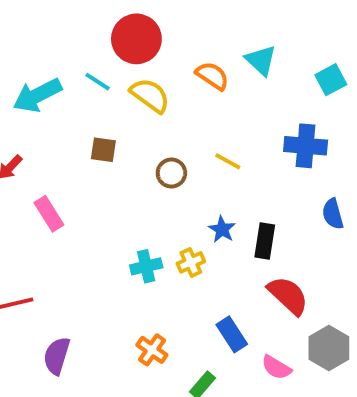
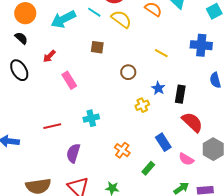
brown circle: (171, 173) -> (128, 72), moved
cyan cross: (146, 266) -> (91, 118), moved

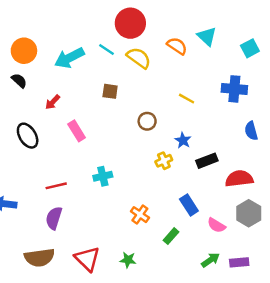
black ellipse: (19, 70) -> (28, 136), moved
black rectangle: (180, 94) -> (207, 161), moved, turned 60
red semicircle: (192, 122) -> (239, 179), moved, turned -50
purple semicircle: (73, 153) -> (54, 218), moved

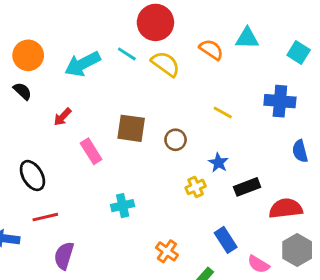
cyan triangle: (207, 36) -> (247, 38), turned -42
cyan square: (250, 48) -> (299, 52), turned -30
brown square: (110, 91) -> (131, 128), moved, size x1.5
black ellipse: (28, 136) -> (32, 176), moved
red line: (56, 186) -> (45, 217), moved

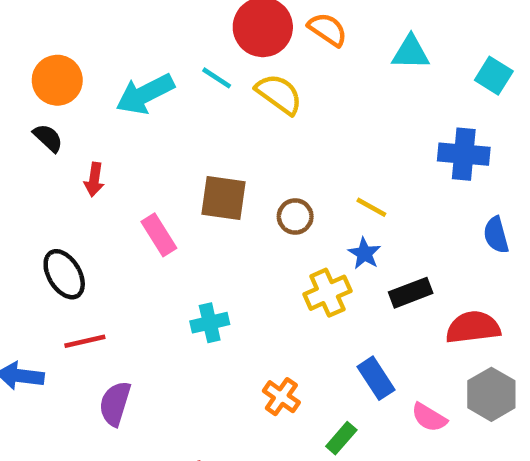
orange semicircle: (211, 50) -> (327, 29), moved
yellow line: (223, 113) -> (371, 207), moved
red arrow: (62, 117) -> (94, 180), moved, turned -36
yellow cross: (196, 187) -> (327, 293), size x1.4

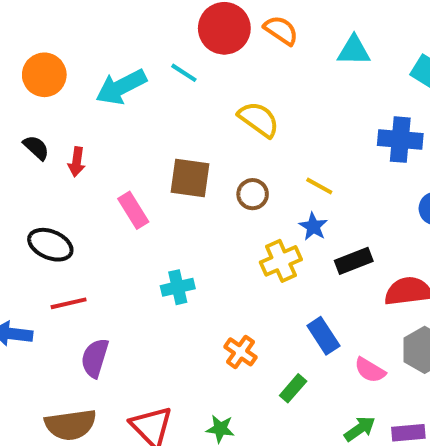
yellow semicircle: (279, 94) -> (259, 119), moved
black semicircle: (48, 138) -> (36, 148), moved
black ellipse: (64, 274) -> (50, 245), turned -36

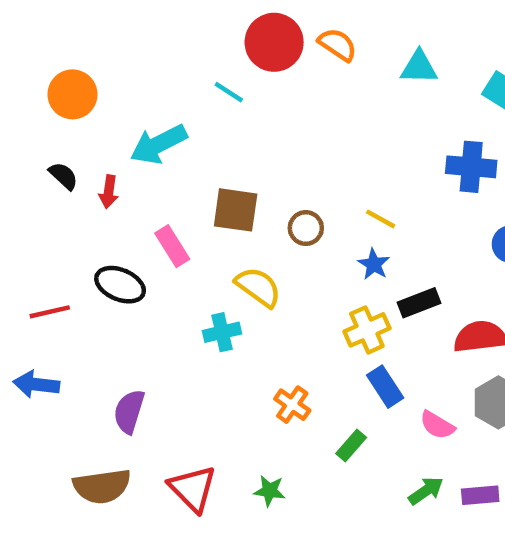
cyan arrow: (121, 87) -> (159, 144), moved
yellow semicircle: (259, 119) -> (258, 287), moved
black ellipse: (50, 245) -> (120, 285), moved
yellow cross: (281, 261) -> (367, 330), moved
red line: (69, 303) -> (50, 312), moved

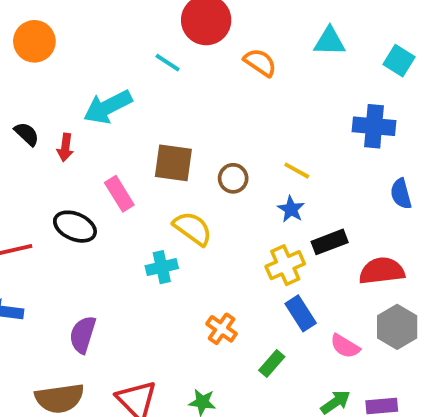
orange semicircle: (338, 45) -> (260, 63), moved
orange circle: (72, 94) -> (34, 41), moved

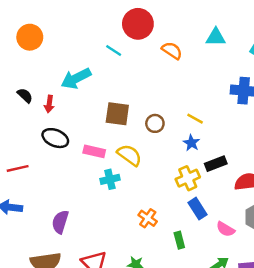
pink rectangle: (119, 194) -> (94, 151), moved, turned -45
black ellipse: (75, 227) -> (55, 138), moved
green rectangle: (272, 364) -> (179, 240), turned -56

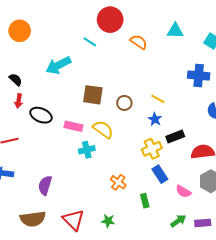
red arrow: (49, 104) -> (19, 101), moved

